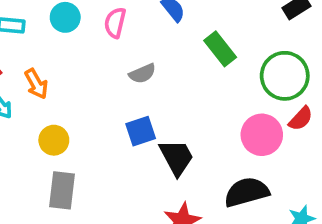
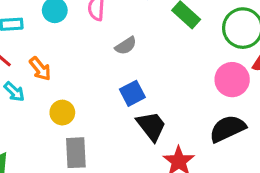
black trapezoid: (176, 157) -> (151, 126), moved

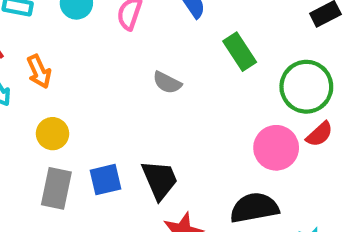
gray semicircle: (126, 46) -> (167, 83), moved, turned 45
blue square: (132, 93) -> (105, 180), moved

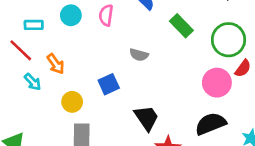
blue square: (105, 180) -> (109, 84), moved

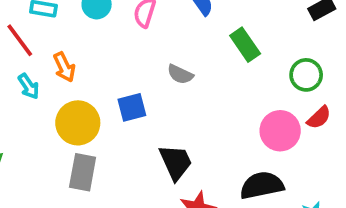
green circle: (229, 40) -> (306, 75), size x0.7
yellow circle: (72, 102) -> (78, 123), size x1.5

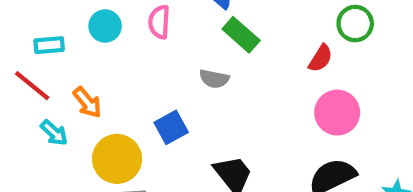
green rectangle: (245, 45) -> (241, 35), moved
green circle: (306, 75) -> (355, 24), moved
red semicircle: (319, 117) -> (320, 58), moved

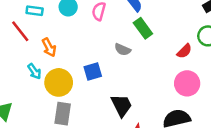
cyan arrow: (54, 133) -> (34, 71), moved

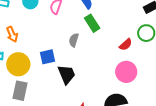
gray semicircle: (123, 50) -> (74, 40), turned 80
black trapezoid: (121, 105) -> (66, 74), moved

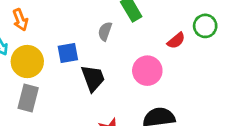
pink circle: (126, 72) -> (147, 71), moved

